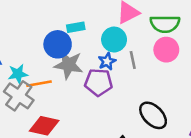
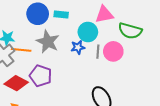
blue circle: (58, 44) -> (38, 14), moved
pink circle: (166, 50) -> (113, 51), moved
purple pentagon: (99, 82) -> (41, 76), moved

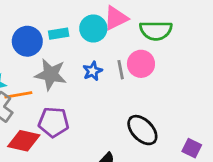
cyan circle: (88, 32) -> (93, 28), moved

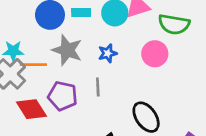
gray line: (121, 70) -> (98, 87), moved
red diamond: (24, 141) -> (31, 109), turned 36

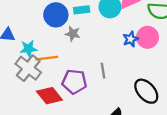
gray star: (67, 50) -> (73, 34), moved, size x0.6
blue star: (108, 53) -> (131, 39), moved

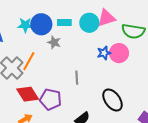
cyan star: (29, 49) -> (25, 25), moved
orange line: (47, 58) -> (29, 61), turned -60
purple pentagon: (74, 82) -> (51, 99), moved

